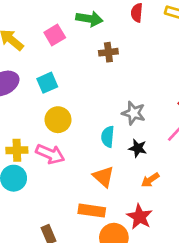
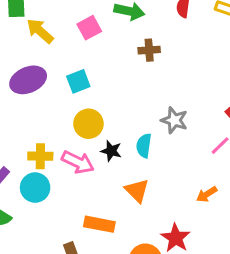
black star: (138, 148) -> (111, 151), moved
orange arrow: (150, 180) -> (207, 194), moved
orange rectangle: (92, 211) -> (99, 224), moved

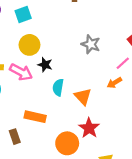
cyan semicircle: (144, 146) -> (58, 87), moved
orange triangle: (137, 191) -> (83, 97), moved
orange arrow: (207, 194) -> (114, 83), moved

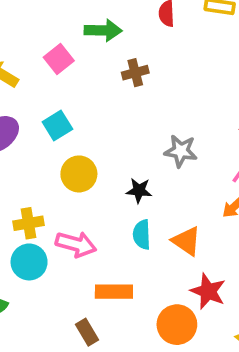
black star: (45, 65) -> (139, 190), moved
pink arrow: (21, 72) -> (76, 244), moved

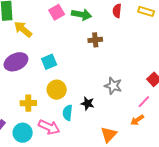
pink square: (59, 59) -> (57, 12), moved
yellow cross: (28, 223) -> (28, 103), moved
cyan semicircle: (142, 235) -> (68, 113), moved
orange triangle: (186, 241) -> (109, 135), turned 30

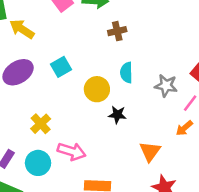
gray star: (113, 86) -> (166, 86), moved
yellow circle: (57, 90) -> (97, 89), moved
yellow cross: (28, 103) -> (41, 124), turned -35
cyan semicircle: (68, 113) -> (126, 73), moved

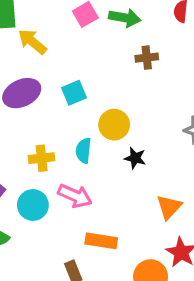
cyan semicircle: (126, 73) -> (83, 151), moved
yellow cross: (41, 124) -> (42, 158), turned 30

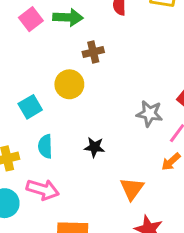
cyan square: (74, 93) -> (30, 107), moved
yellow circle: (114, 125) -> (69, 84), moved

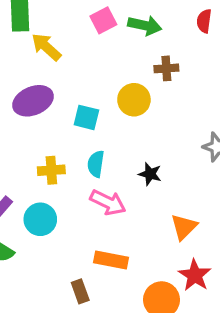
cyan square: (30, 107) -> (86, 117), turned 35
pink arrow: (43, 190) -> (108, 202), moved

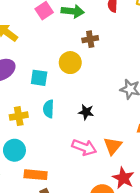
pink arrow: (108, 202) -> (84, 147), moved
orange rectangle: (111, 260) -> (36, 175), moved

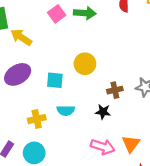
brown cross: (90, 39) -> (115, 90), moved
cyan semicircle: (49, 109) -> (66, 110), turned -90

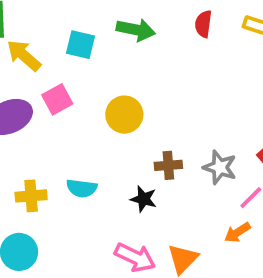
pink square: (57, 14) -> (57, 99), moved
cyan square: (55, 80) -> (81, 45), moved

